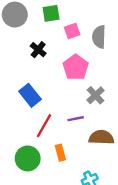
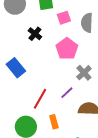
blue rectangle: (30, 95) -> (16, 68), moved
purple line: (76, 119) -> (67, 93), turned -32

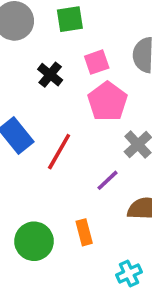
pink square: (64, 18) -> (97, 62), moved
red line: (40, 99) -> (59, 152), moved

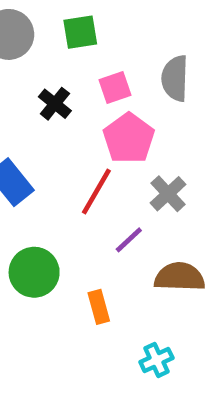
red line: (59, 152) -> (96, 191), moved
green circle: (34, 241) -> (34, 272), moved

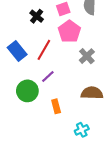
red line: (96, 191) -> (44, 50), moved
purple line: (129, 240) -> (48, 77), moved

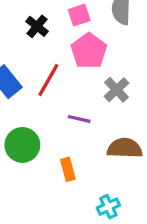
purple line: (48, 77) -> (79, 119), moved, turned 56

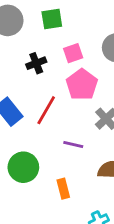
black cross: (37, 26) -> (36, 63), turned 30

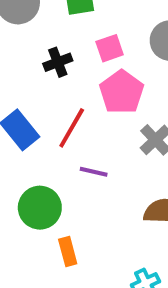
purple line: (73, 144) -> (94, 172), moved
orange rectangle: (63, 189) -> (68, 251), moved

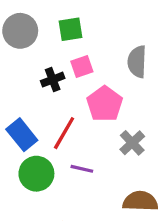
pink square: (110, 48) -> (82, 67), moved
green circle: (40, 208) -> (36, 174), moved

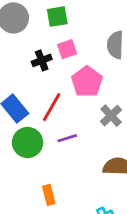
purple line: (82, 169) -> (67, 138), turned -30

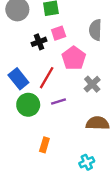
orange rectangle: (49, 195) -> (44, 145), turned 32

